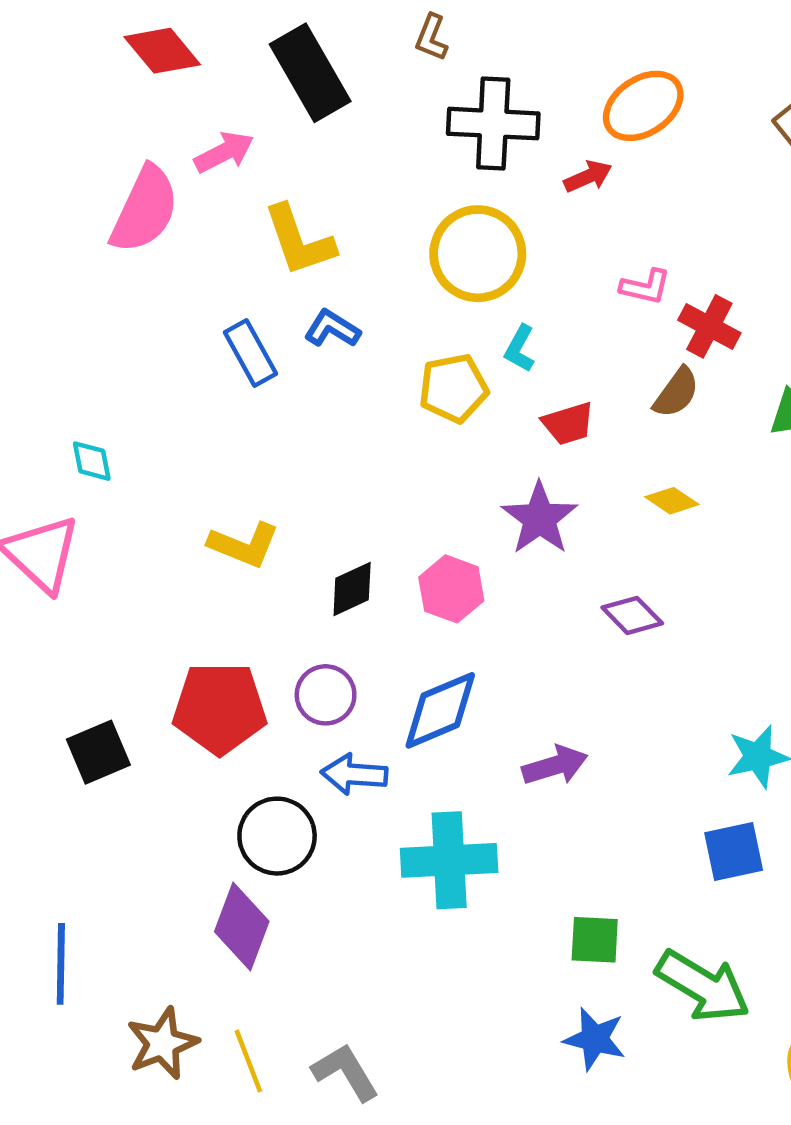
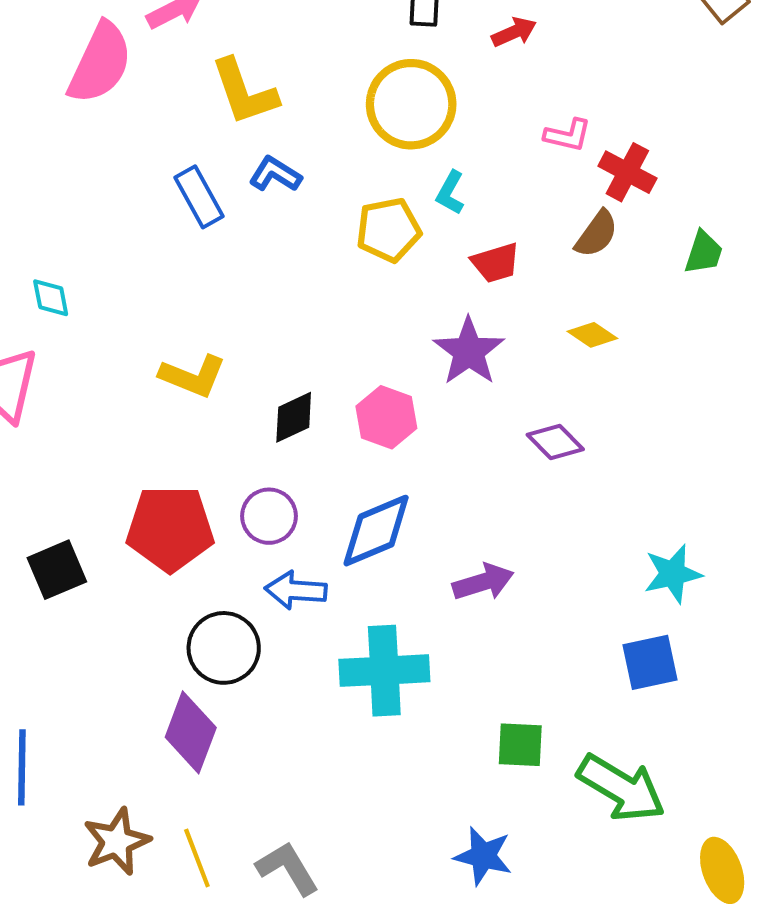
blue star: (595, 1039) -> (483, 856), moved

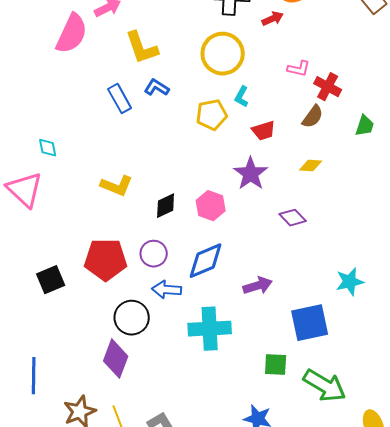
yellow diamond: (592, 335) -> (311, 166), turned -30
blue square: (650, 662) -> (310, 323), moved, size x1.4

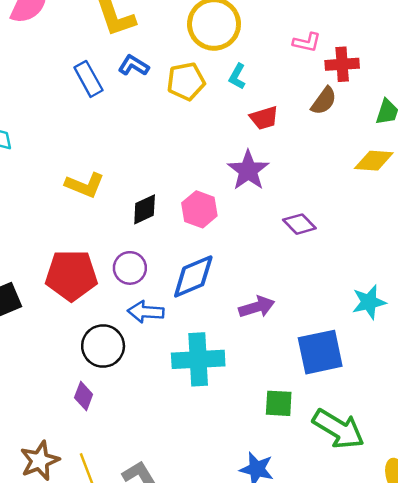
red cross: (328, 87) -> (342, 64), turned -32
yellow pentagon: (212, 115) -> (186, 81), moved
yellow diamond: (311, 166) -> (374, 161), moved, size x1.4
purple diamond: (116, 359) -> (84, 396), size x0.6

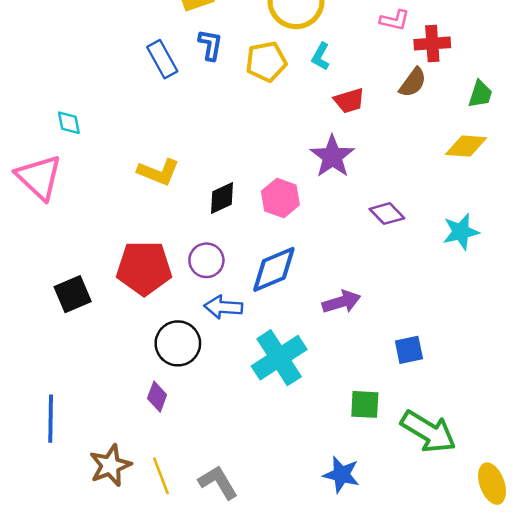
blue L-shape: (134, 65) -> (210, 45), turned 68
cyan star: (369, 302) -> (461, 232), moved
blue square: (320, 352) -> (409, 350), size x0.6
cyan cross: (198, 359) -> (279, 358), turned -30

